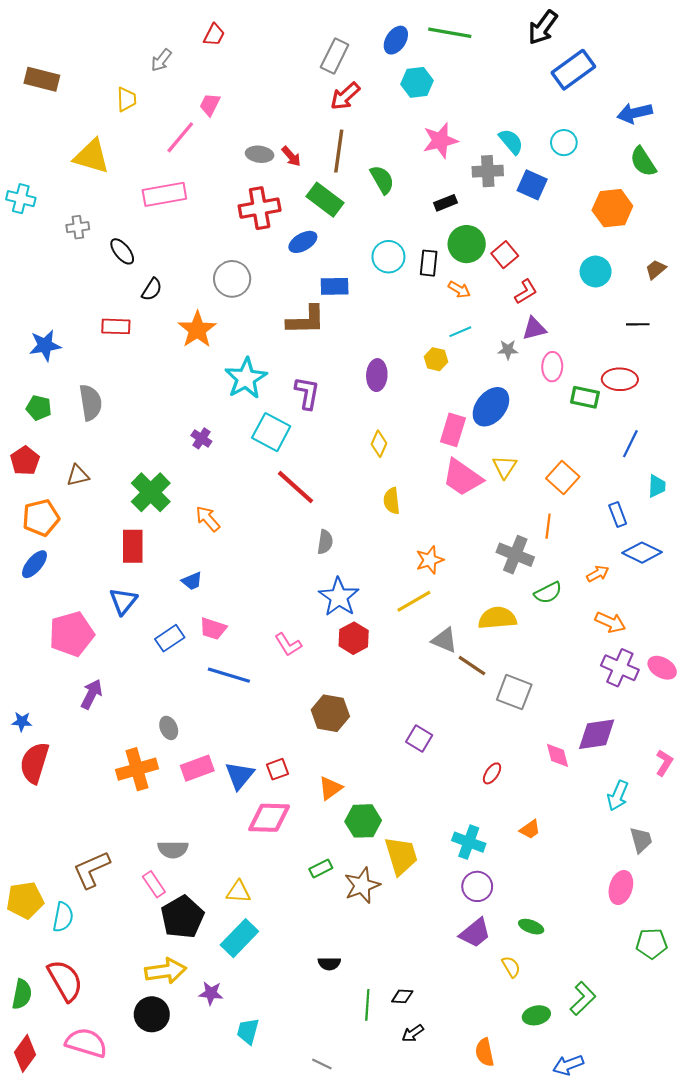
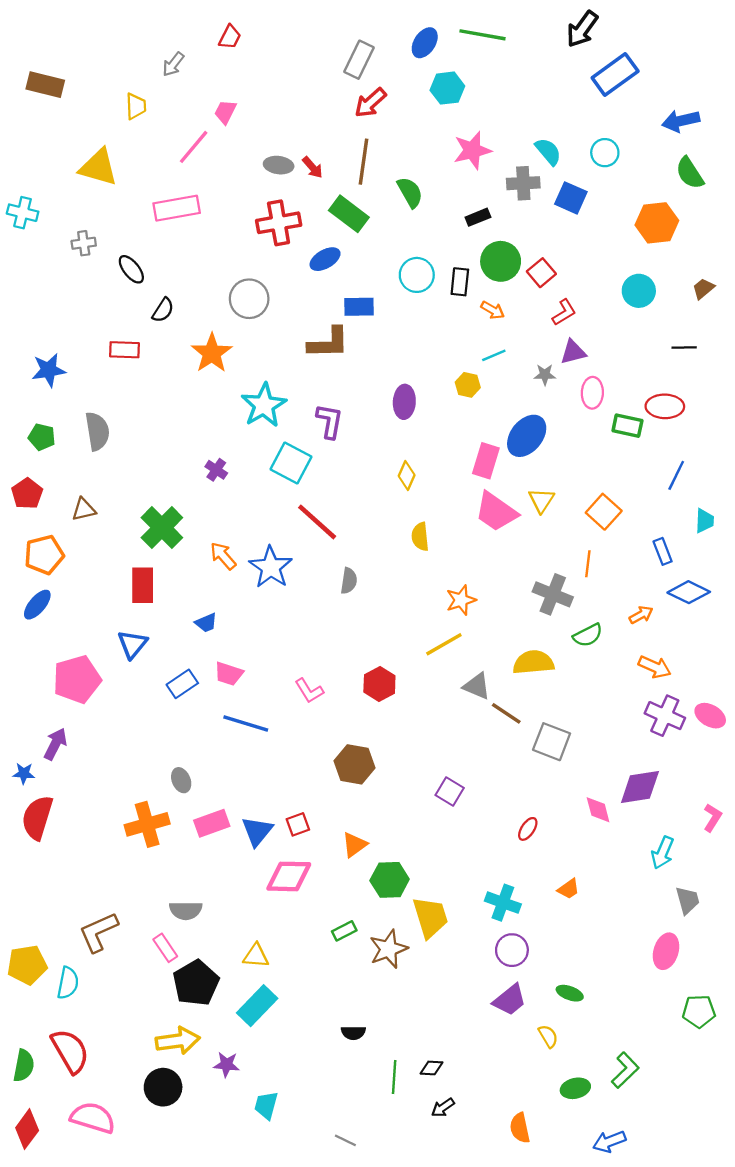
blue star: (339, 597) -> (271, 567), moved
purple arrow: (92, 694) -> (55, 744), moved

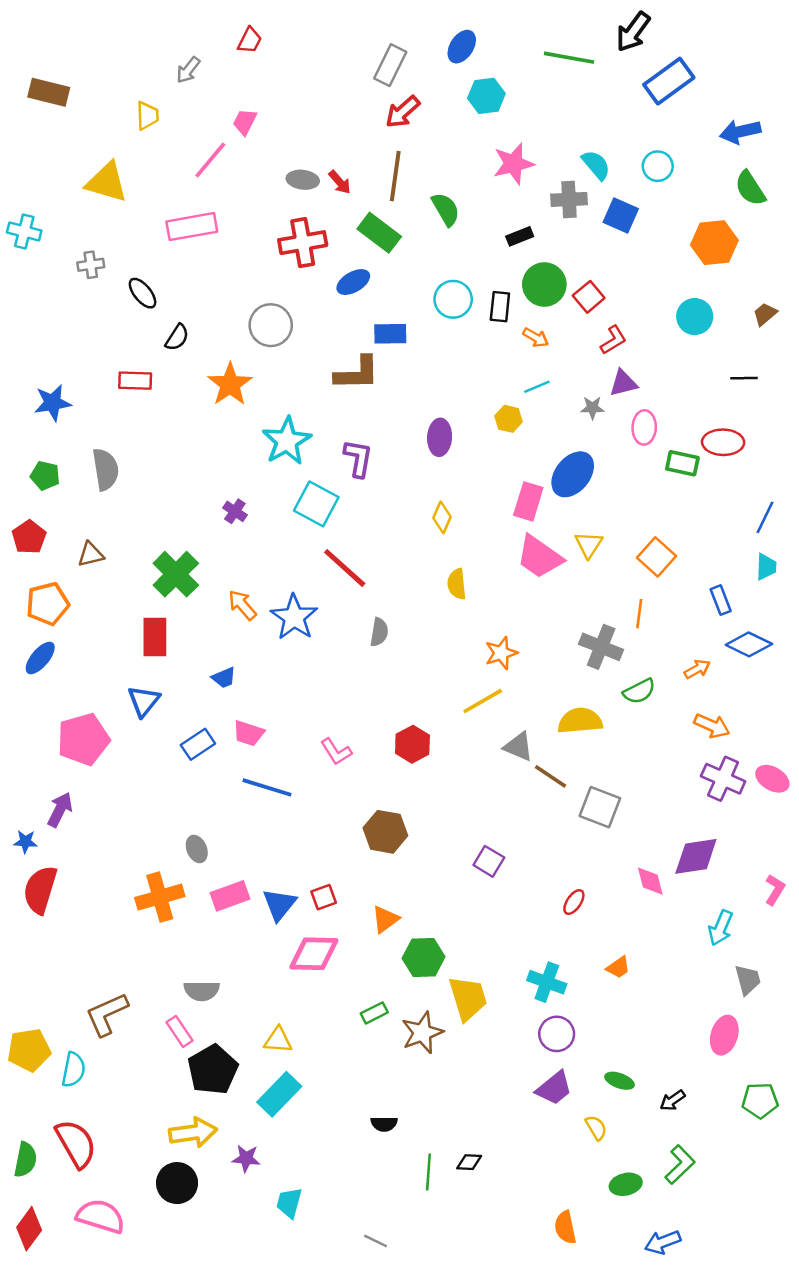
green line: (482, 35) -> (569, 58), moved
blue line: (676, 475) -> (765, 517), moved
black arrow: (443, 1108) -> (673, 1100), moved

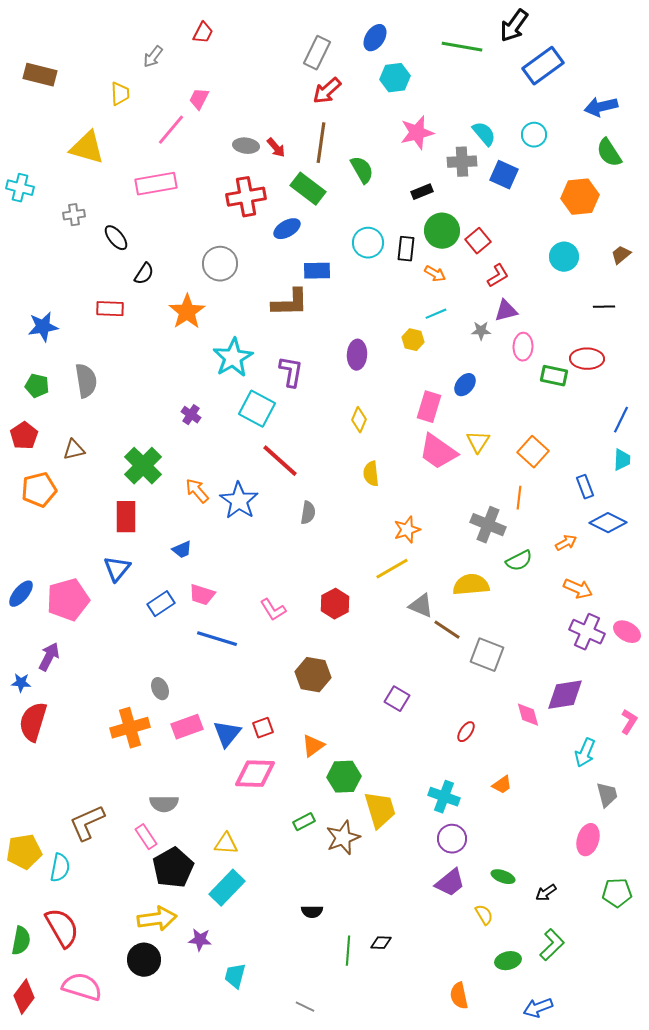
blue ellipse: (573, 474) -> (465, 385), size x0.6
blue ellipse: (40, 658) -> (21, 594), moved

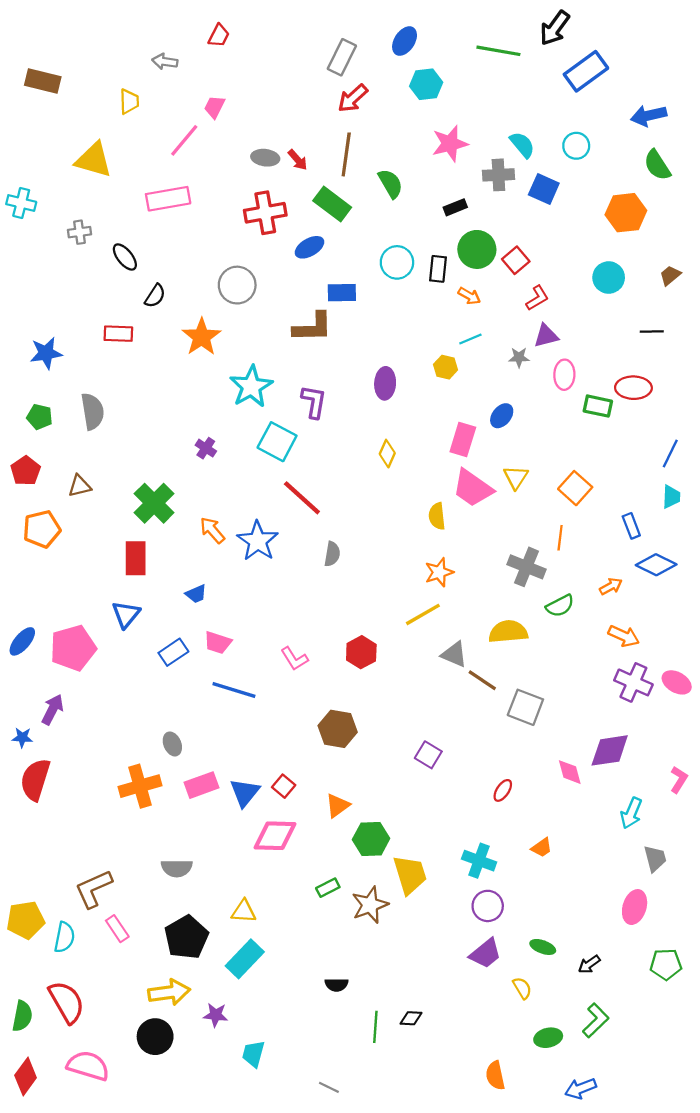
gray arrow: (153, 57) -> (165, 62), turned 60
yellow semicircle: (371, 474) -> (437, 516), moved
red square: (263, 728) -> (284, 786), turned -30
pink rectangle: (146, 837) -> (117, 929), moved

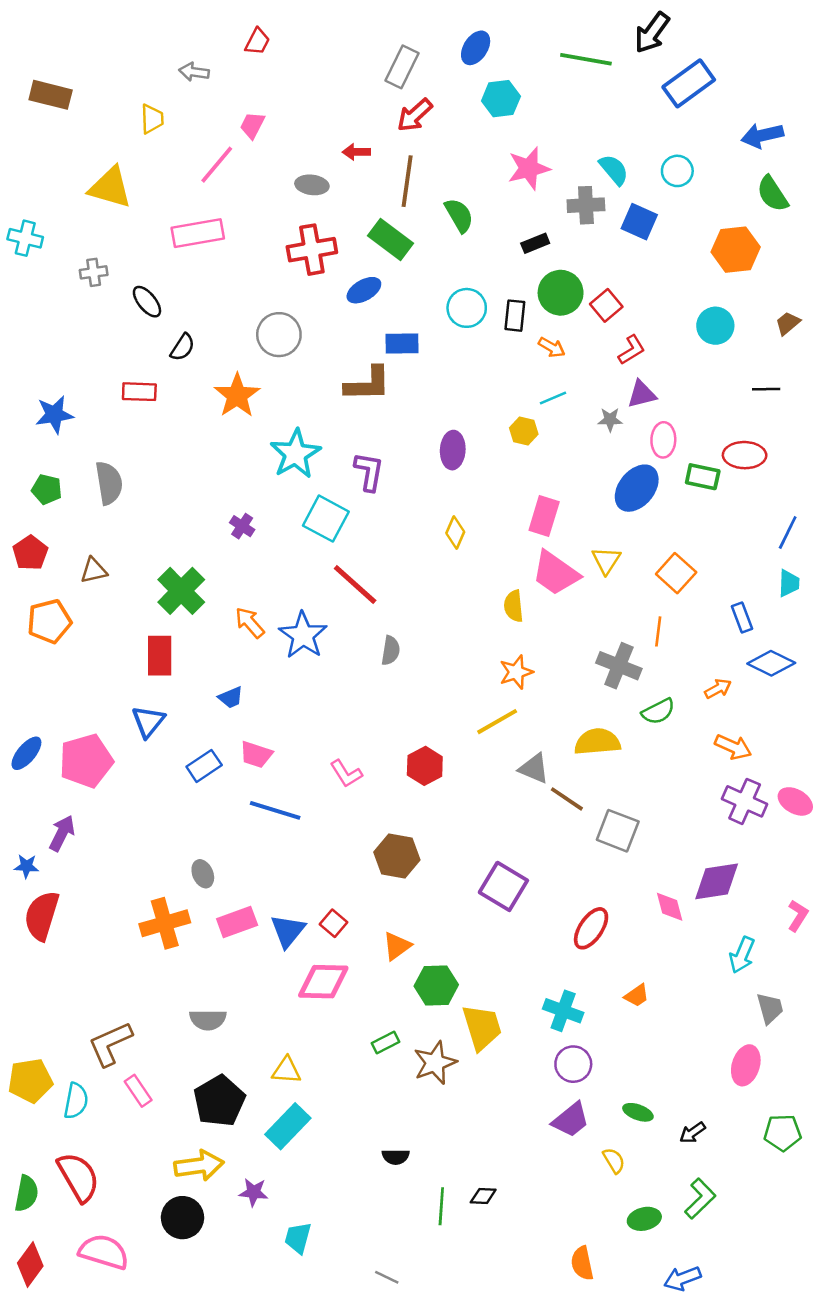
red arrow: (298, 160) -> (356, 152), moved, turned 130
blue ellipse: (502, 416) -> (637, 488), moved, size x1.6
purple square: (428, 755) -> (503, 886), size x1.5
red ellipse: (503, 790) -> (591, 928), size x1.6

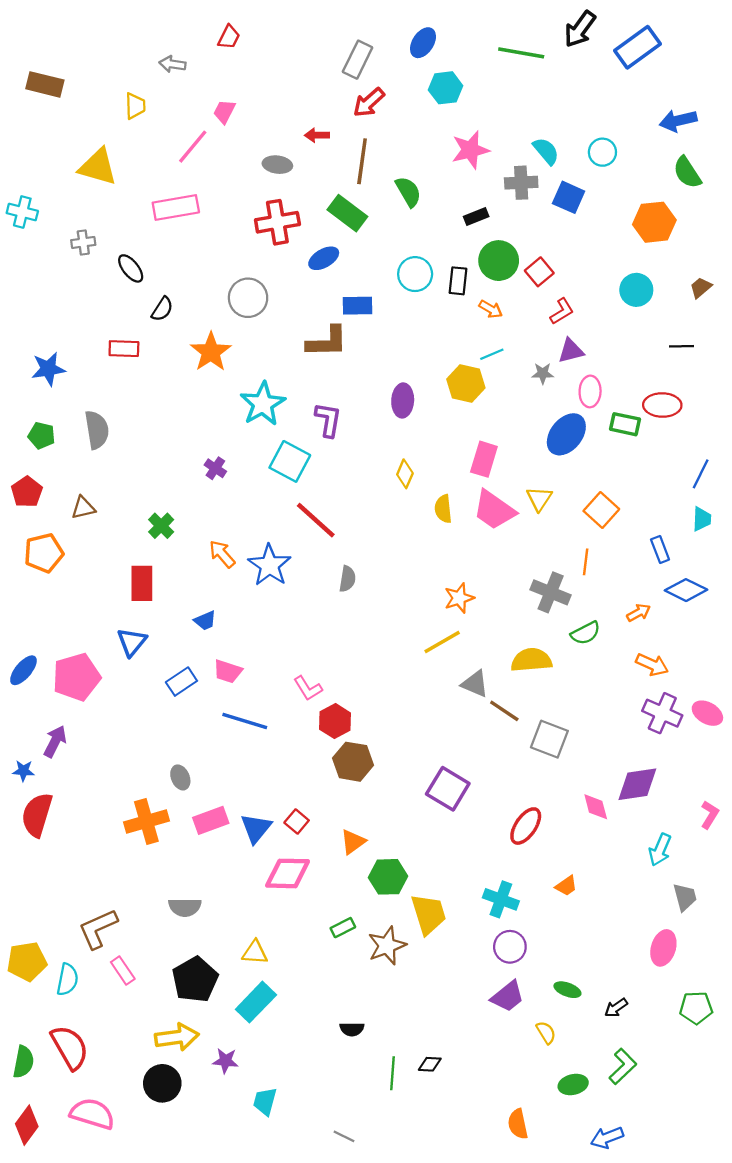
blue rectangle: (689, 83) -> (637, 47), moved
yellow hexagon: (524, 431) -> (466, 384), size x1.5
green cross: (181, 591) -> (161, 526), size x0.6
yellow semicircle: (514, 606) -> (443, 509), moved
red hexagon: (425, 766) -> (335, 721), moved

